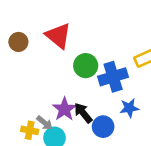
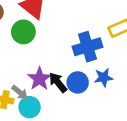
green circle: (86, 66) -> (23, 32), moved
blue circle: (103, 127) -> (78, 82), moved

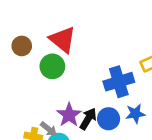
black arrow: (58, 82) -> (88, 119), turned 70

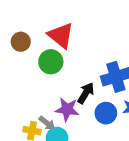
purple star: (69, 115) -> (67, 109), turned -30
black arrow: (88, 119) -> (86, 93), moved

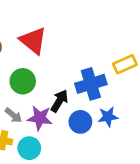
green circle: (51, 62) -> (23, 81), moved
gray arrow: (47, 123) -> (14, 115), moved

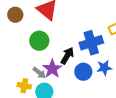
gray arrow: (14, 115) -> (39, 73), moved
purple star: (40, 118) -> (52, 69), turned 30

